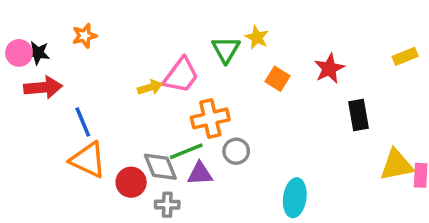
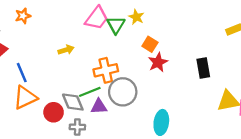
red star: (329, 68) -> (158, 62), moved
pink trapezoid: (181, 75) -> (97, 18), moved
gray circle: (236, 151) -> (123, 92), size x1.6
orange triangle: (88, 160) -> (25, 98), turned -50

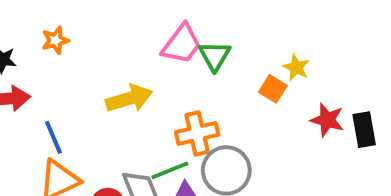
yellow star: (136, 17) -> (296, 67), moved
yellow arrow: (66, 50) -> (129, 99), size x1.6
red star: (158, 62) -> (327, 120), moved, turned -30

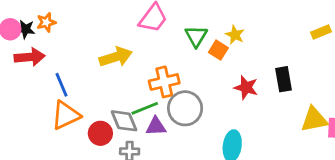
orange star: (55, 40) -> (46, 22), moved
green triangle: (215, 56) -> (196, 36), moved
red star: (327, 120) -> (246, 88), moved

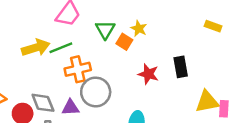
yellow rectangle: (321, 32) -> (213, 26), turned 42
green line: (145, 108) -> (61, 48), moved

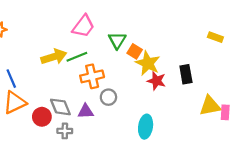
yellow star: (139, 28) -> (148, 63), moved, size x1.6
gray circle: (96, 92) -> (108, 97), size x0.6

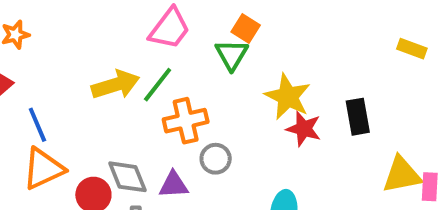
orange square: (135, 51) -> (246, 29), moved
green line: (77, 57) -> (158, 85), turned -30

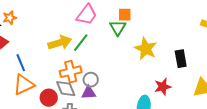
orange square: (246, 29) -> (125, 15), turned -32
orange cross: (186, 121) -> (71, 72), moved
red star: (304, 129) -> (163, 87), moved, turned -30
gray circle: (216, 159) -> (91, 80), moved

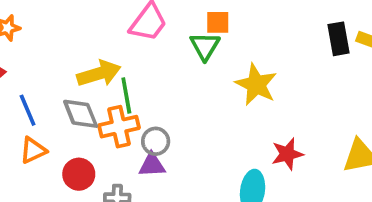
green line: (81, 43) -> (126, 96), moved, turned -48
black rectangle: (181, 59) -> (338, 39), moved
orange triangle: (24, 85) -> (33, 150), size x0.7
gray diamond: (66, 89) -> (81, 114), moved

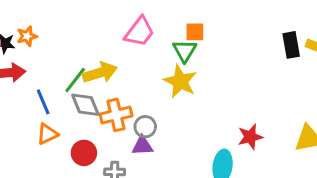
yellow star: (256, 85) -> (180, 81), moved
green line: (126, 96) -> (75, 80), moved, turned 48

